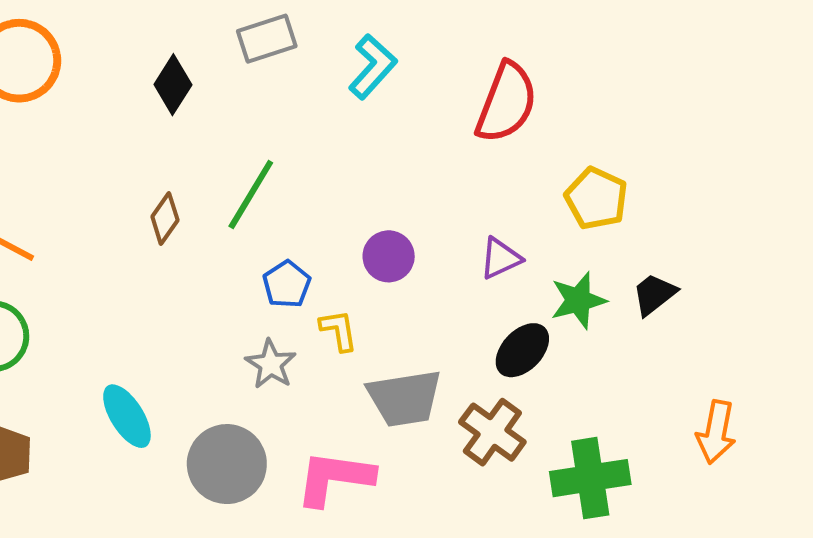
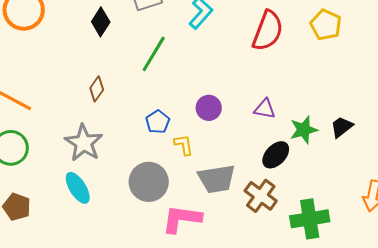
green line: (251, 194) -> (154, 54), moved
yellow pentagon: (596, 198) -> (326, 25), moved
purple triangle: (500, 258) -> (265, 109), turned 35
gray star: (271, 364) -> (84, 143), moved, size x1.5
gray circle: (227, 464) -> (149, 182), moved

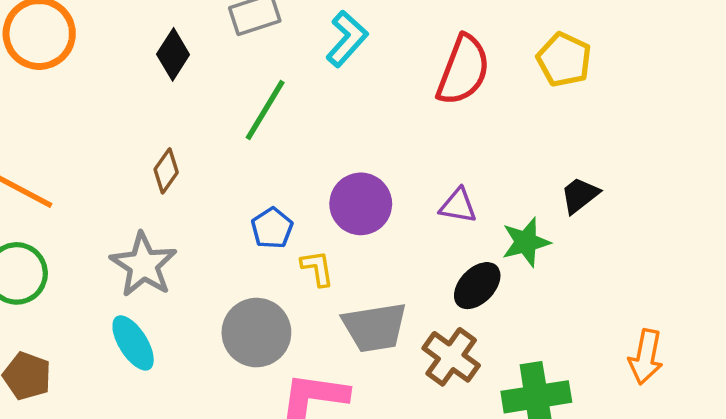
purple circle: (209, 108) -> (361, 204), size x1.4
black trapezoid: (342, 127) -> (580, 195), moved

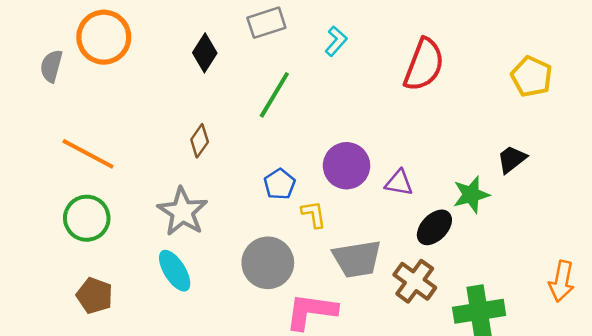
cyan L-shape: (347, 39) -> (336, 41), size x0.7
yellow pentagon: (564, 60) -> (532, 77), moved
purple triangle: (458, 206) -> (399, 183), moved

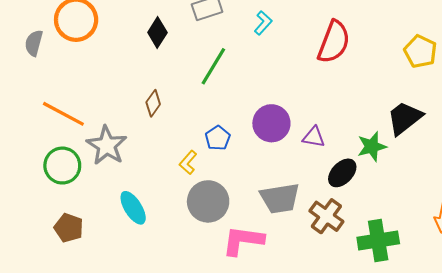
black trapezoid: (512, 159) -> (405, 118), size x1.5
gray star: (183, 212) -> (107, 145), moved
yellow L-shape: (314, 214) -> (188, 162), moved, turned -130

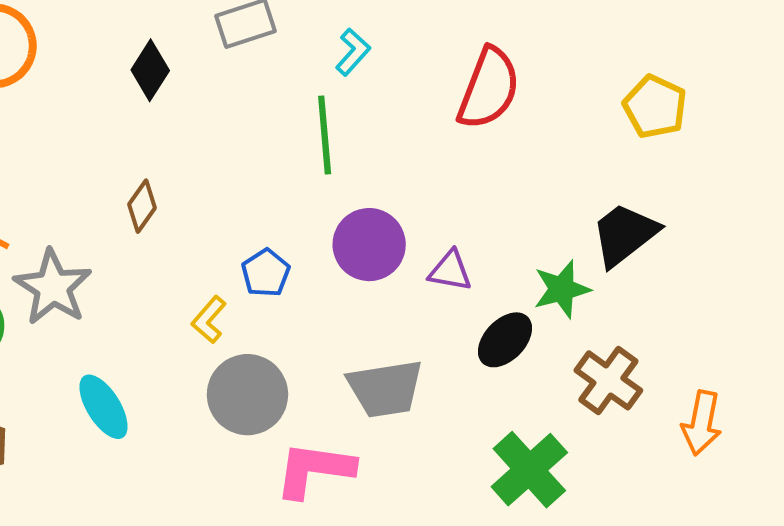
green line: (213, 66) -> (325, 135), moved, turned -36
brown cross: (326, 216) -> (608, 380), moved
green cross: (378, 241) -> (529, 470), moved, turned -33

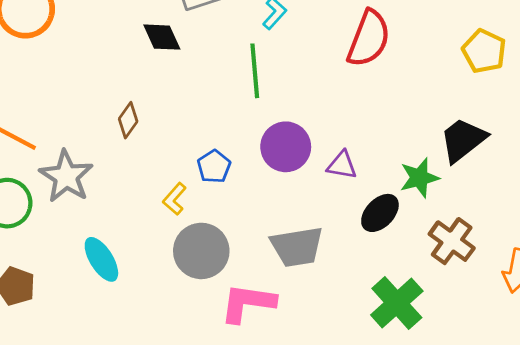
black diamond: (150, 70) -> (162, 37), moved, turned -57

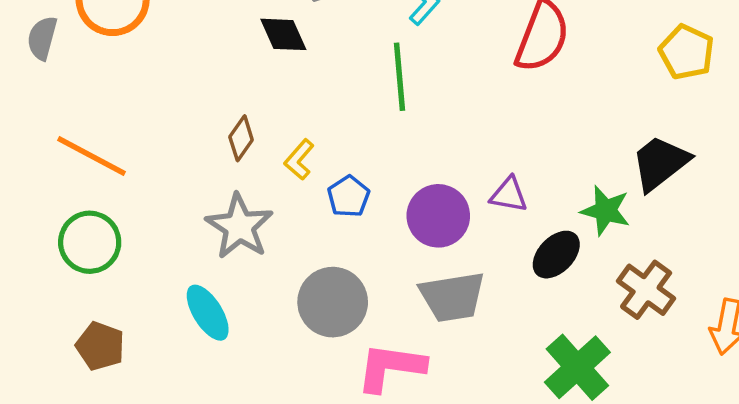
purple circle: (286, 147) -> (438, 216), moved
gray star: (66, 176) -> (239, 226), moved
green star: (419, 178) -> (606, 211), turned 30
yellow L-shape: (175, 199) -> (299, 159), moved

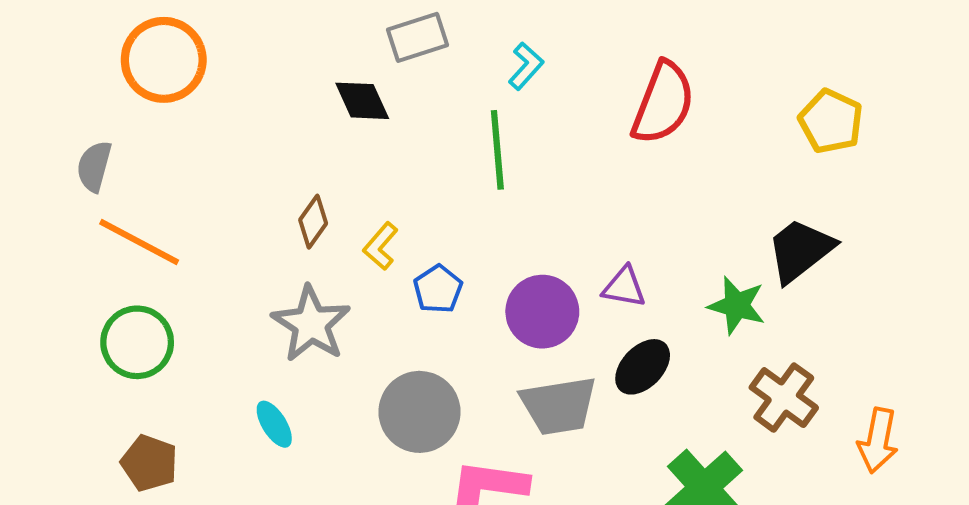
gray semicircle: (42, 38) -> (94, 166), moved
black ellipse: (556, 255) -> (643, 367), moved
cyan ellipse: (208, 313) -> (274, 424), size x0.7

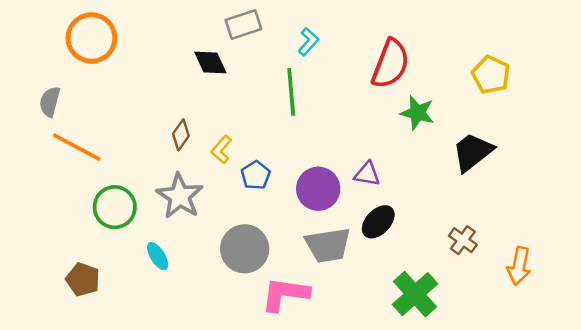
green star: (737, 305) -> (417, 113), moved
green circle: (137, 342) -> (115, 207), moved
brown cross: (784, 398) -> (463, 240), size x0.7

